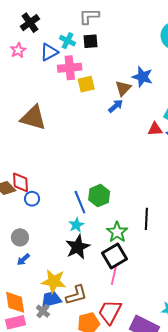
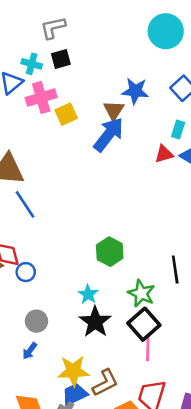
blue arrow: (116, 106) -> (109, 135), size x1.8
blue line: (80, 202) -> (25, 204), moved
gray circle: (20, 237) -> (36, 321), moved

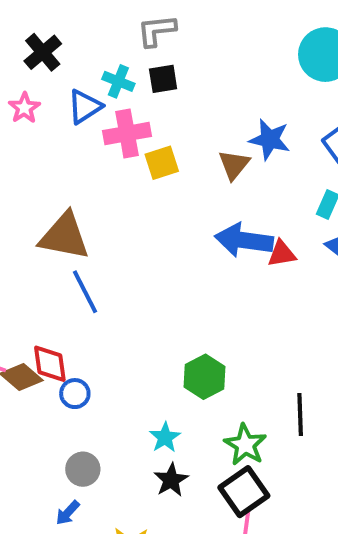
blue arrow: (109, 135) -> (244, 240), moved, turned -126
red triangle: (164, 154) -> (282, 254), moved
black star: (95, 322) -> (171, 480), size x0.7

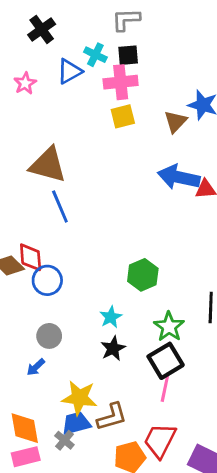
pink star: (24, 108) -> (25, 83), moved
pink cross: (127, 134) -> (121, 82), moved
blue circle: (75, 394) -> (47, 280), size x1.4

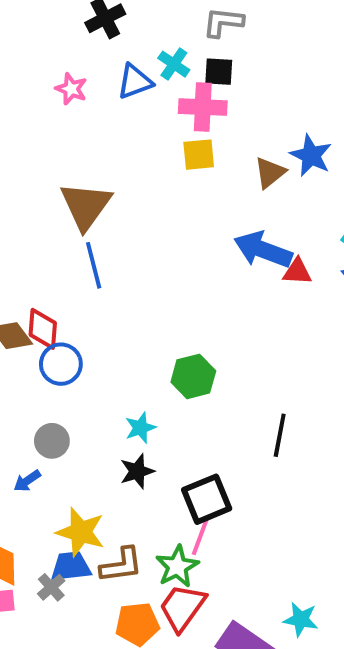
pink star: (25, 83) -> (71, 89), turned -30
brown triangle: (48, 165) -> (86, 206), turned 42
green star: (169, 327) -> (177, 566), moved

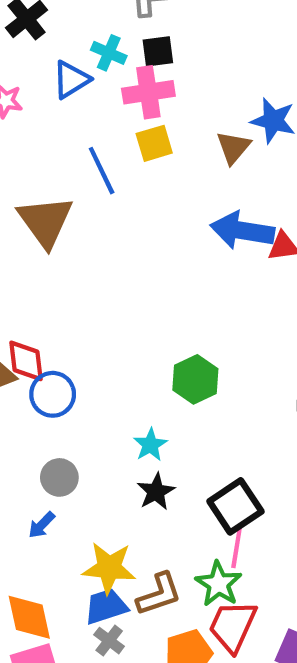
blue line: (94, 265) -> (102, 171), moved
gray cross: (51, 587) -> (109, 641), moved

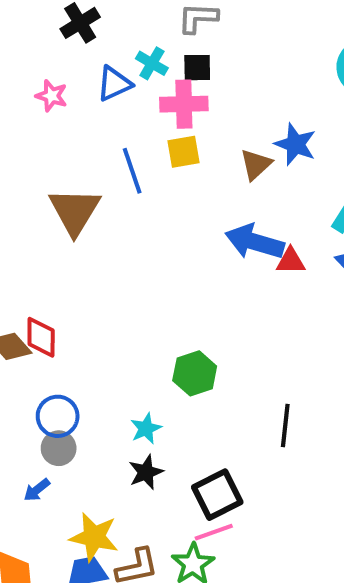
blue circle: (53, 394) -> (58, 416), moved
pink line: (237, 547) -> (214, 532), turned 54

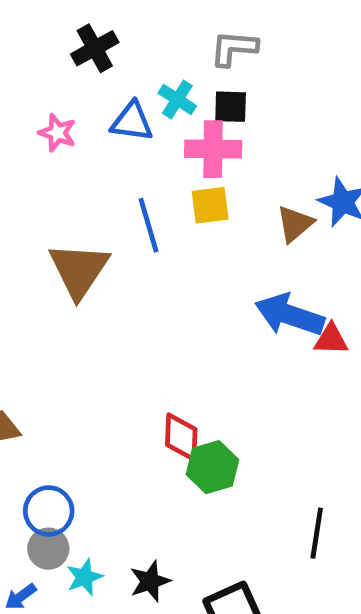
blue triangle: (114, 84) -> (132, 122), turned 30
red diamond: (41, 337) -> (181, 437), moved
cyan star: (146, 428) -> (85, 577), moved

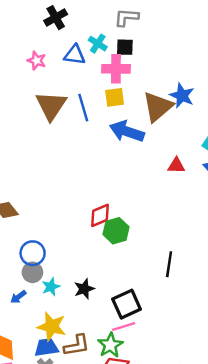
brown triangle: (295, 224) -> (158, 107), size x1.6
brown triangle: (79, 270) -> (51, 106), moved
blue arrow: (290, 315) -> (127, 131), moved
red diamond: (181, 437) -> (100, 215), turned 65

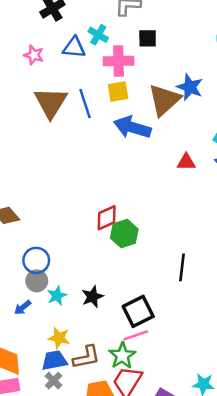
black square: (125, 47) -> (148, 38), moved
yellow star: (52, 326) -> (59, 338), size x0.7

